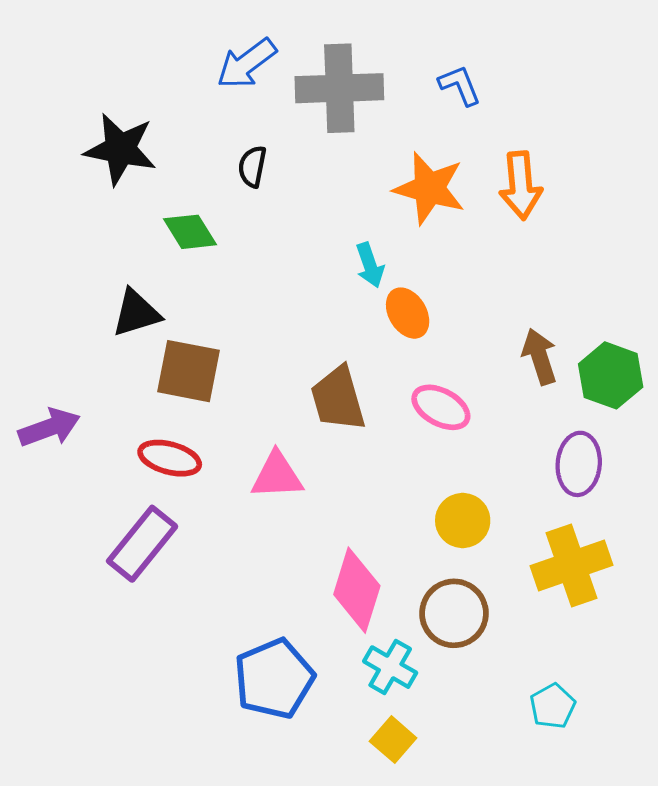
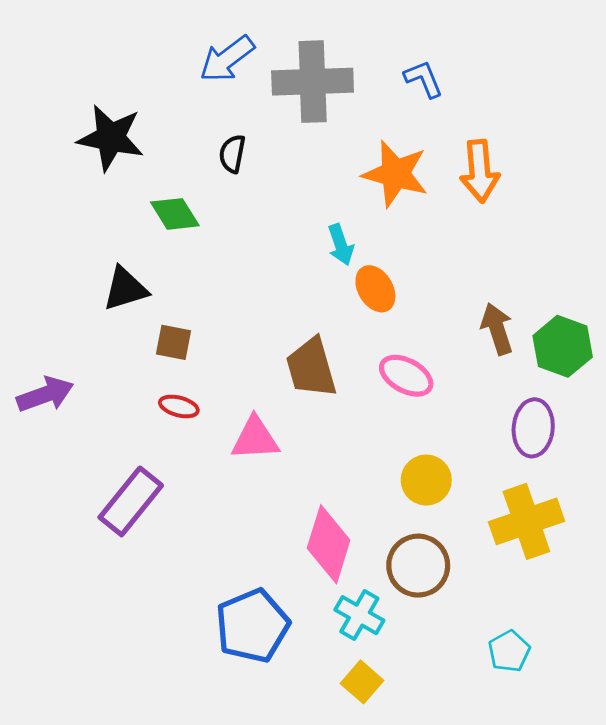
brown square: (188, 371) -> (174, 342), size x0.6
red ellipse: (170, 458) -> (179, 406), moved, size x0.7

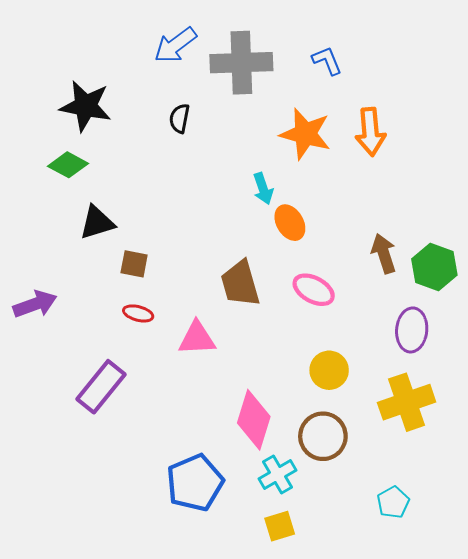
green diamond: (175, 214) -> (68, 165), moved, turned -30
cyan cross: (359, 615) -> (278, 474), turned 30
yellow square: (362, 682) -> (280, 526), turned 32

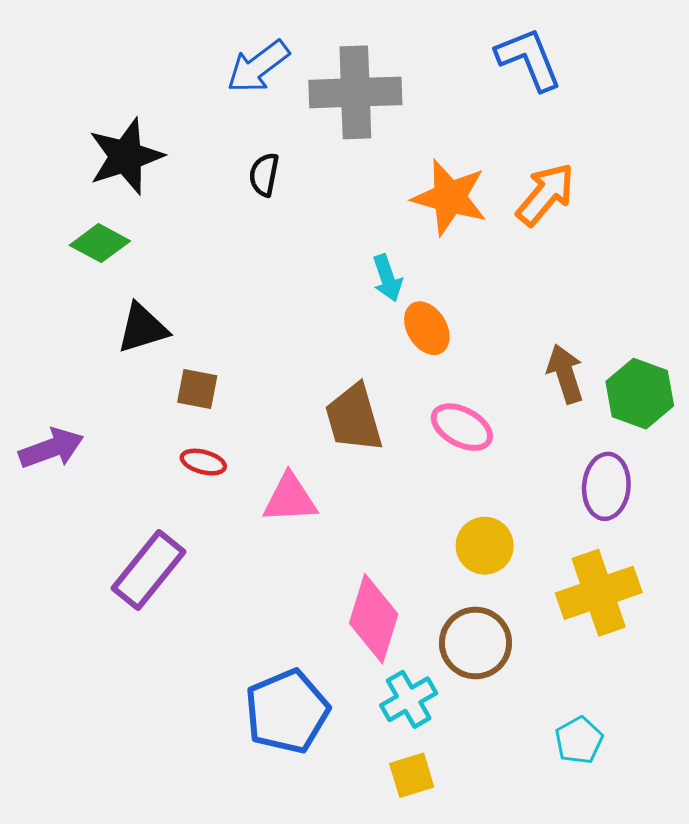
blue L-shape: (327, 61) -> (529, 59), moved, size x1.5
black star: (86, 106) -> (126, 156), turned -30
orange arrow: (370, 132) -> (545, 194), turned -135

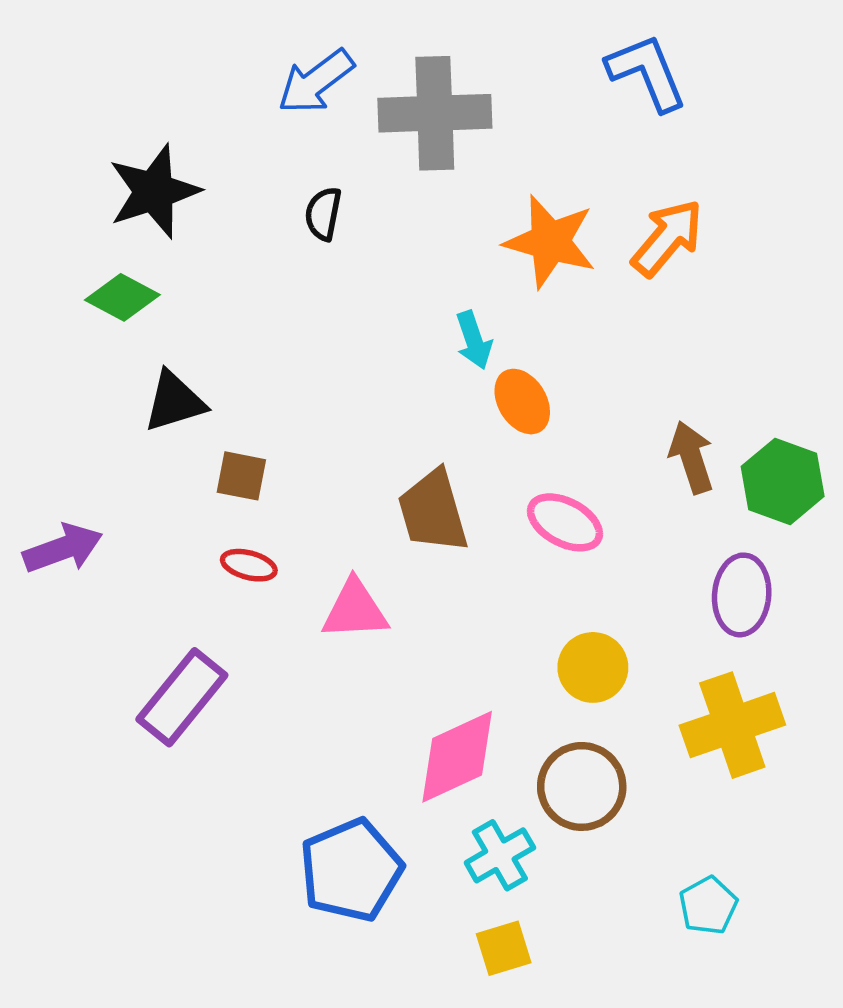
pink diamond: (374, 619) -> (457, 757), turned 48

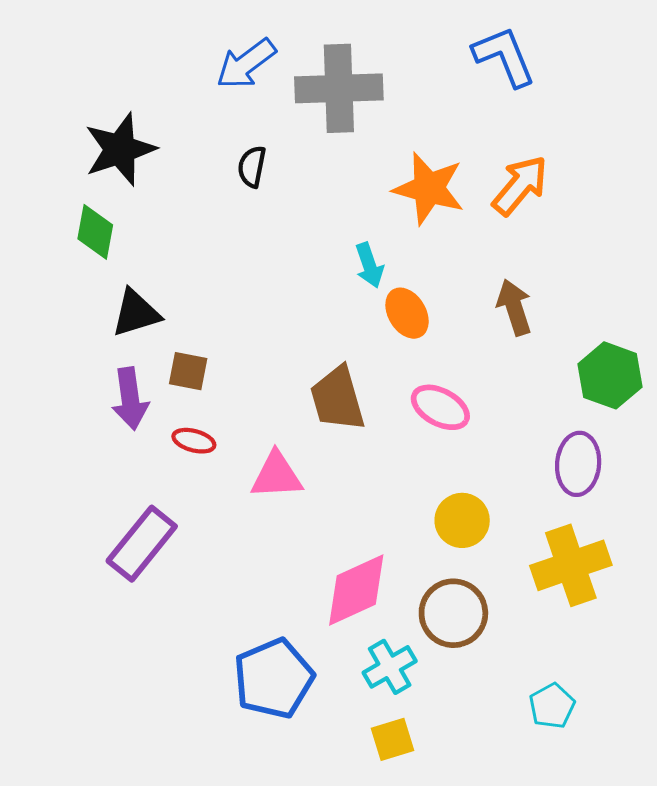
green diamond: (122, 297) -> (95, 232), turned 72
brown arrow: (691, 457) -> (514, 307), moved
purple arrow: (63, 548) -> (130, 399), moved, turned 102

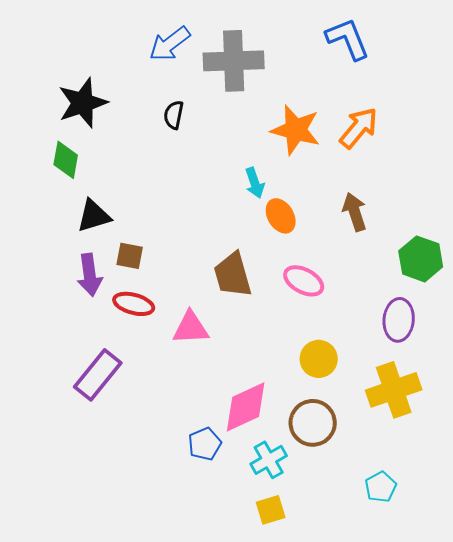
red ellipse: (194, 441) -> (134, 304), size x1.4
blue pentagon: (274, 678) -> (205, 444), moved, size x0.6

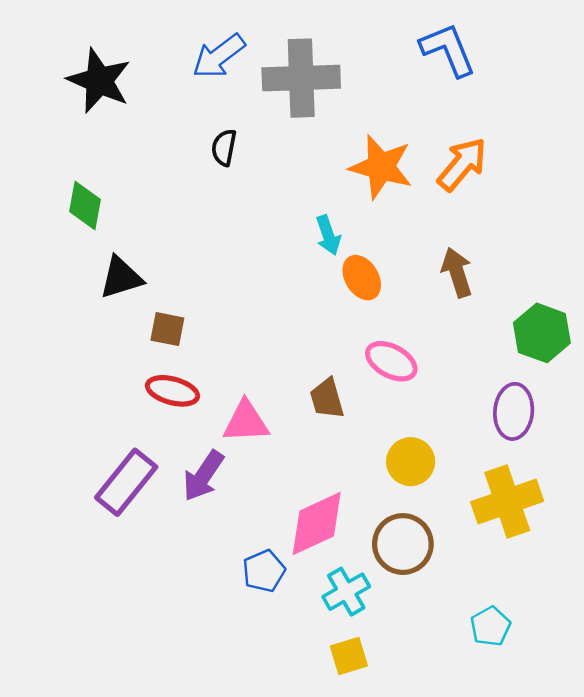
black star: (83, 103) -> (99, 81), moved, turned -30
purple arrow: (90, 275) -> (203, 476), moved, turned 42
brown trapezoid: (233, 275) -> (327, 399), moved, size x0.7

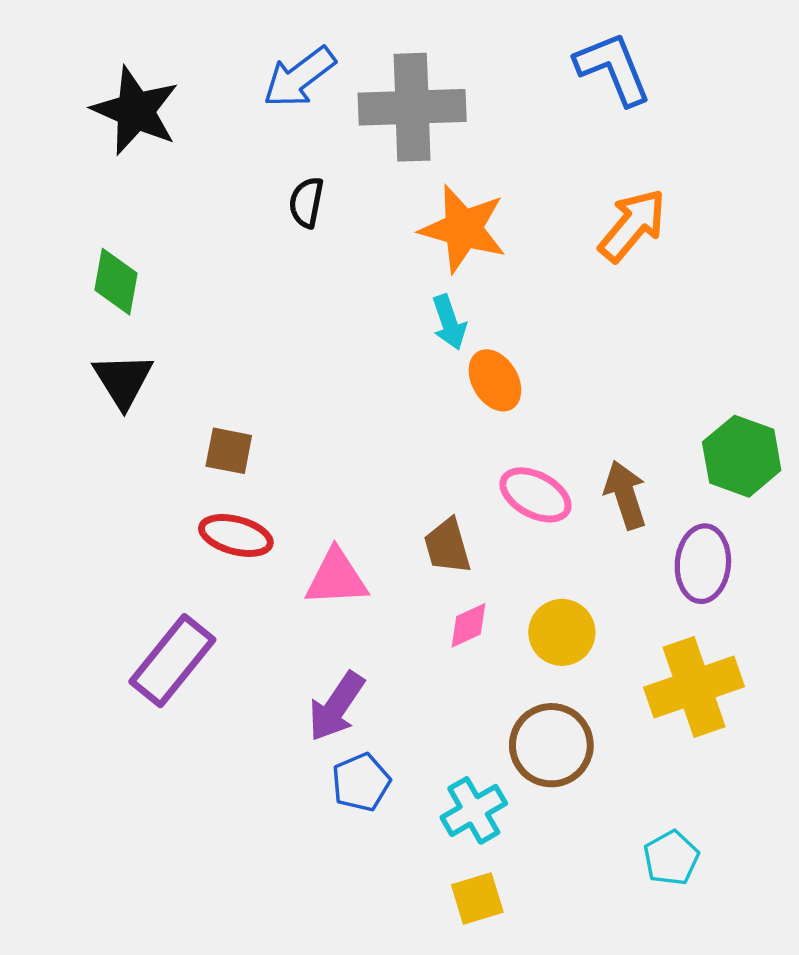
orange star: (381, 167) -> (463, 229), moved
brown arrow: (457, 272) -> (625, 495), moved
black triangle: (121, 278) -> (123, 380), moved, turned -45
purple arrow: (203, 476) -> (336, 706), moved
pink diamond: (317, 523) -> (468, 625), moved, size x0.5

